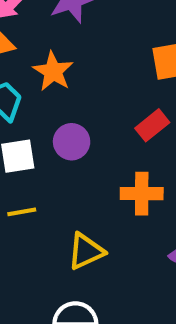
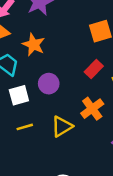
orange cross: (142, 194) -> (92, 109), turned -30
yellow triangle: (86, 251) -> (62, 126), moved

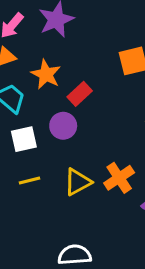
red rectangle: (94, 69) -> (80, 94), moved
orange cross: (92, 109) -> (119, 178), moved

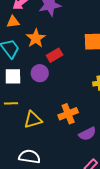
yellow triangle: (78, 182) -> (33, 120), moved

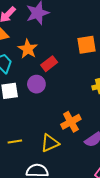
yellow line: (11, 103) -> (15, 142), moved
yellow triangle: (33, 120) -> (50, 143), moved

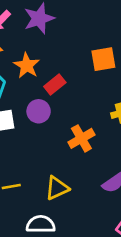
orange cross: (71, 122) -> (81, 138), moved

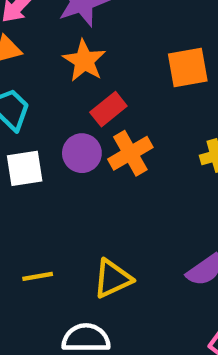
orange star: (27, 65) -> (84, 61), moved
orange cross: (81, 138) -> (130, 153), moved

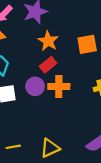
orange star: (84, 61) -> (48, 41), moved
orange cross: (130, 153) -> (59, 86), turned 30

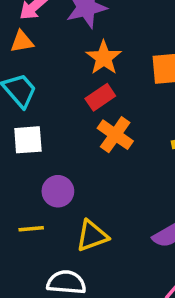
purple circle: (35, 86) -> (58, 191), moved
orange cross: (59, 86) -> (115, 135), turned 30

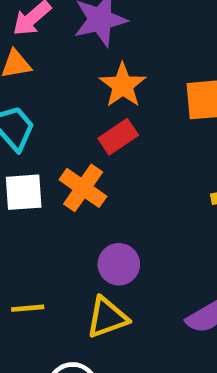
orange cross: (115, 135) -> (83, 188), moved
purple circle: (58, 191) -> (119, 264), moved

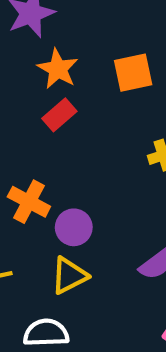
orange cross: (83, 188) -> (29, 202), moved

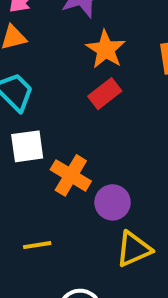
yellow triangle: (69, 276) -> (134, 249), moved

